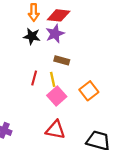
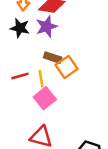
red line: (34, 78) -> (20, 76), turned 56
orange square: (89, 91) -> (67, 67), moved

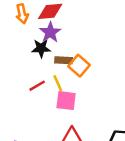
black star: (20, 28) -> (41, 48), moved
pink square: (45, 98) -> (66, 101), turned -30

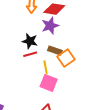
black star: (41, 48) -> (30, 41), moved
red line: (37, 86) -> (30, 54), moved

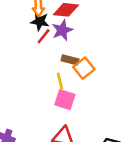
black star: (30, 41) -> (40, 21), moved
red line: (30, 54) -> (44, 36), moved, turned -32

